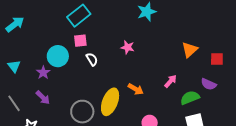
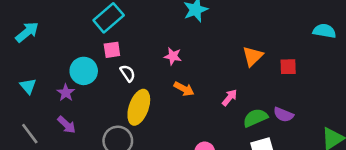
purple semicircle: (209, 84) -> (283, 115), moved
orange arrow: (136, 89) -> (184, 89), moved
yellow ellipse: (110, 102) -> (139, 107), moved

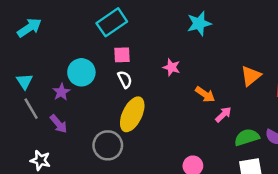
pink square: (112, 50) -> (122, 55), moved
orange arrow: (184, 89) -> (205, 94), moved
gray line: (30, 134) -> (31, 109), moved

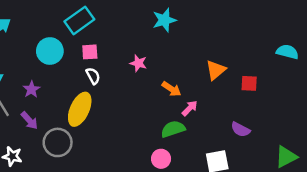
cyan circle: (81, 72) -> (50, 51), moved
yellow ellipse: (132, 114) -> (80, 109), moved
green semicircle: (247, 137) -> (173, 129), moved
gray circle: (108, 145) -> (58, 142), moved

